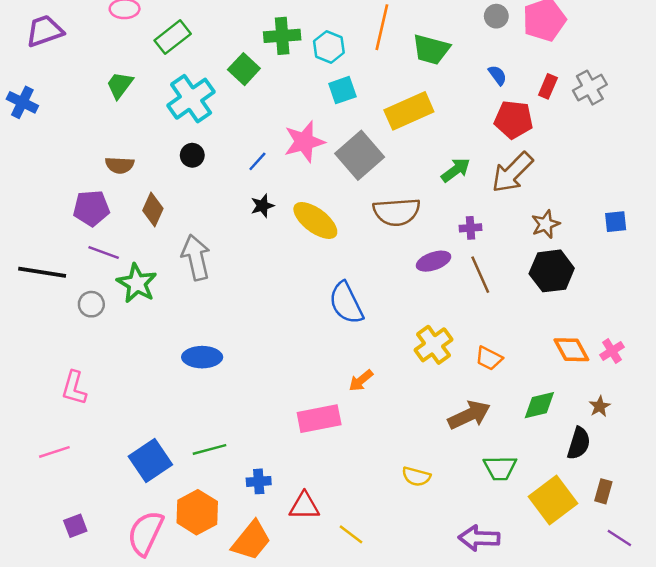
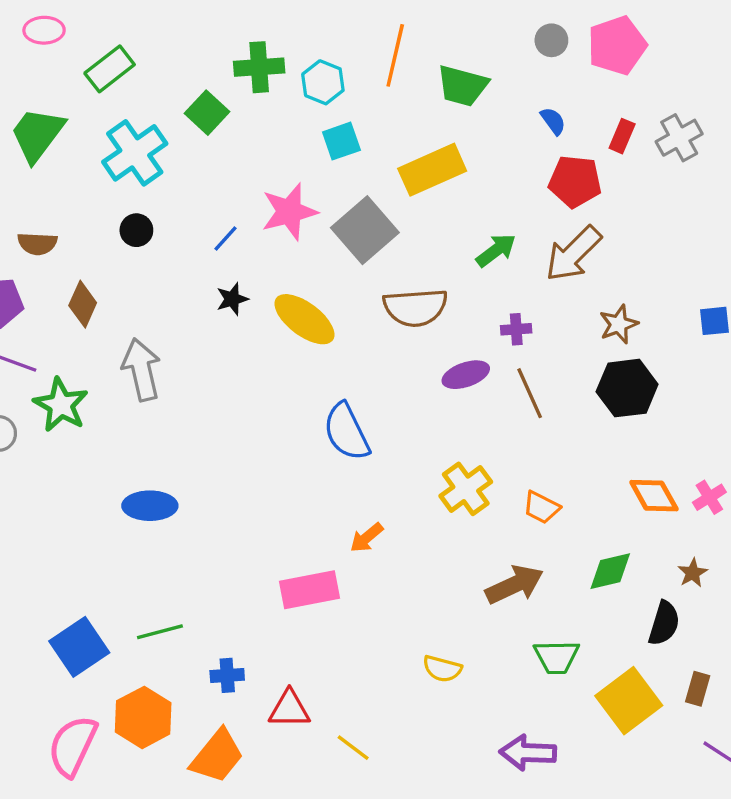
green trapezoid: (120, 85) -> (37, 134), size x1.5

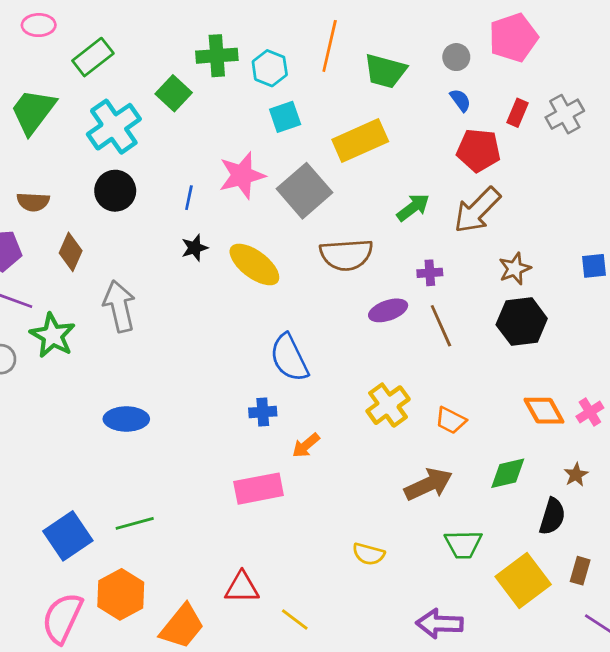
gray circle: (551, 40) -> (456, 57), moved
black circle: (136, 230) -> (115, 191), size x1.5
blue line: (225, 239) -> (189, 198), turned -30
blue cross: (227, 675) -> (263, 412), moved

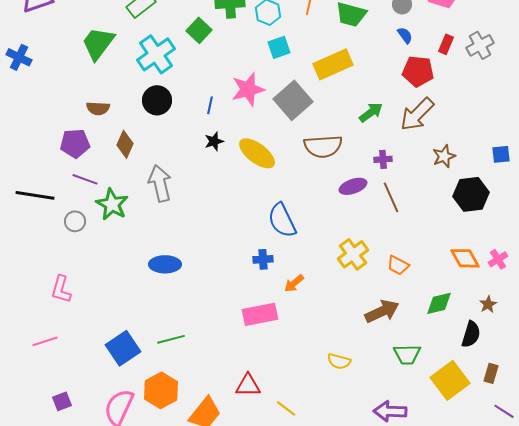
black hexagon: (522, 322) -> (471, 194), moved

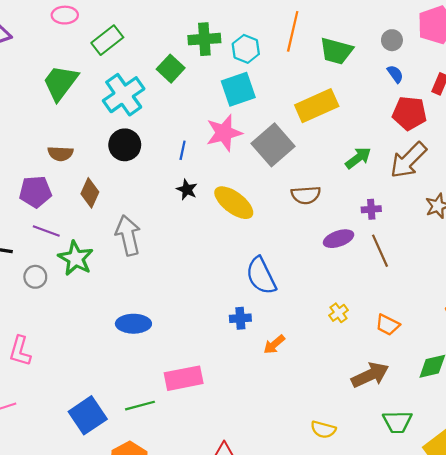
cyan square: (279, 47) -> (238, 89), moved, size x1.4
black star: (214, 141) -> (187, 190), turned -30
brown semicircle: (323, 146) -> (306, 195), size x0.7
yellow cross: (353, 254) -> (339, 313), size x0.6
pink rectangle: (260, 314) -> (184, 378), moved

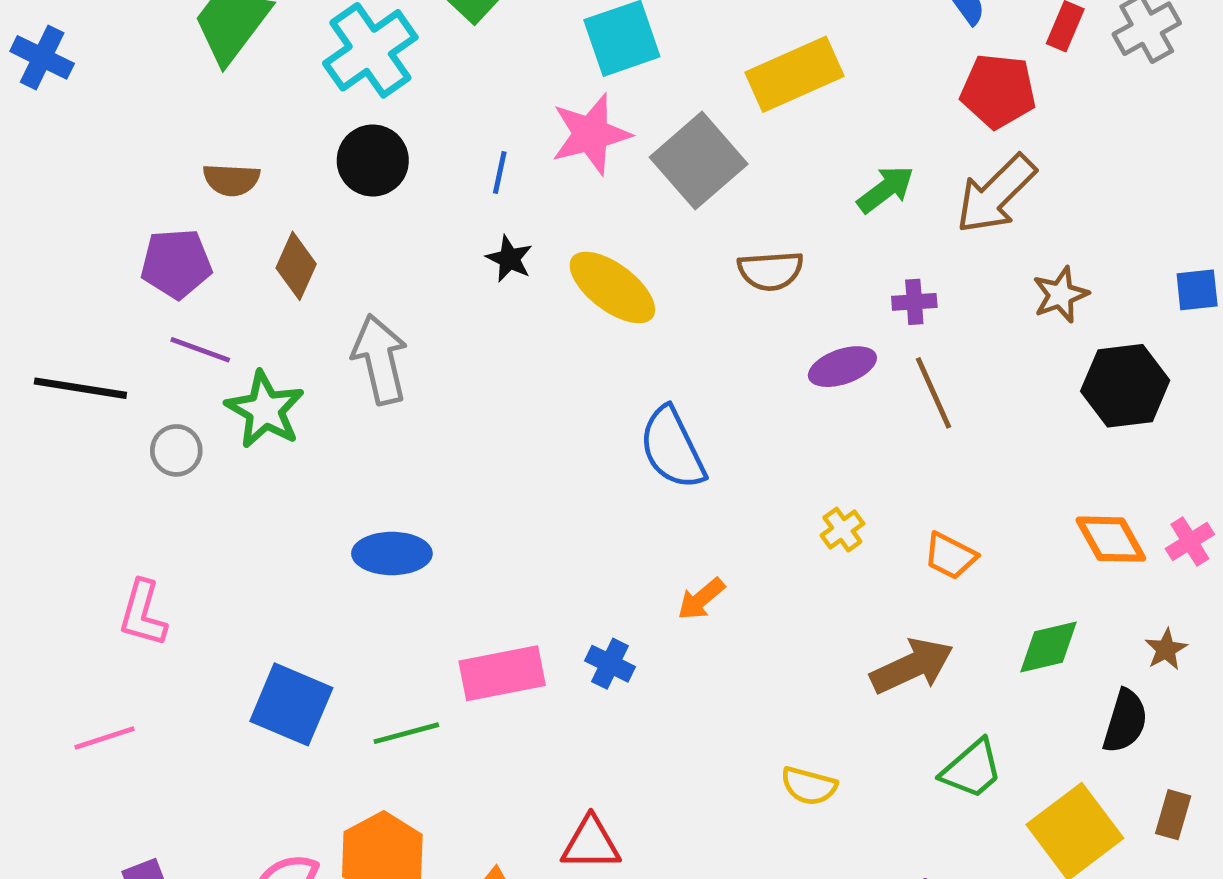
blue cross: (240, 318) -> (610, 664), moved, turned 30
blue square: (88, 415) -> (291, 704), moved, turned -33
green trapezoid: (397, 422) -> (972, 769), turned -40

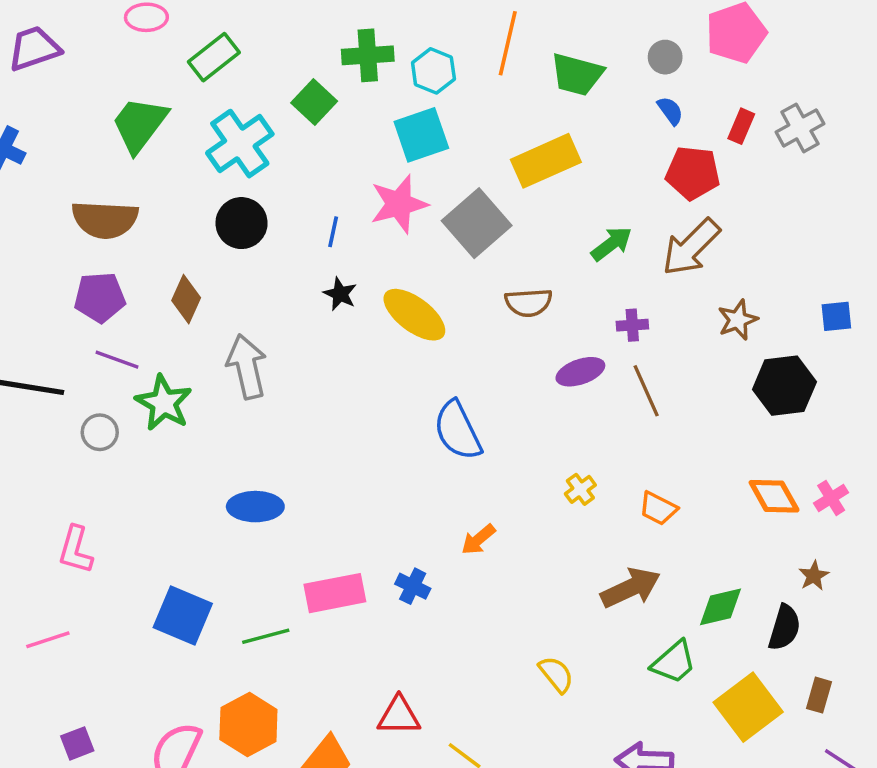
brown semicircle: (231, 180) -> (105, 220), moved, size x1.6
green diamond: (1048, 647) -> (720, 607), moved
yellow semicircle: (809, 786) -> (556, 674), turned -144

